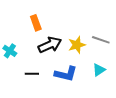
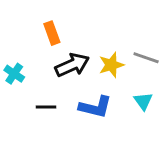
cyan triangle: (99, 70) -> (143, 101), turned -32

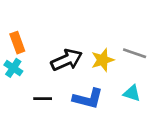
orange rectangle: (52, 33) -> (17, 43), moved
cyan triangle: (143, 101) -> (132, 93), turned -36

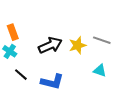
black line: (43, 99) -> (21, 75), moved, turned 40
blue L-shape: (88, 99) -> (52, 82), moved

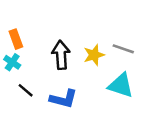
black arrow: (50, 45) -> (61, 55), turned -70
cyan triangle: (100, 71) -> (121, 85), size x1.6

